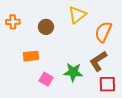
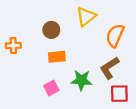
orange cross: (13, 22) -> (13, 46), moved
orange rectangle: (31, 56) -> (57, 57), moved
pink square: (46, 79) -> (51, 88), turned 32

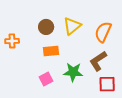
yellow triangle: (86, 17) -> (72, 26), moved

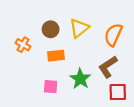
orange cross: (12, 41) -> (23, 45), moved, turned 32
green star: (73, 72) -> (80, 79), turned 30
pink square: (46, 79) -> (51, 87), turned 32

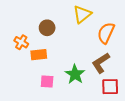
yellow triangle: (79, 28) -> (82, 14), moved
orange rectangle: (56, 56) -> (39, 55), moved

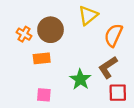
brown circle: (47, 28) -> (51, 30), size x1.5
orange cross: (21, 42) -> (24, 34), moved
pink square: (47, 81) -> (44, 95), moved

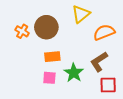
orange semicircle: (113, 35) -> (104, 32), turned 45
orange rectangle: (42, 58) -> (52, 57), moved
pink square: (44, 95) -> (49, 78), moved

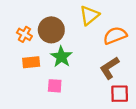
orange rectangle: (52, 57) -> (31, 62), moved
green star: (74, 73) -> (61, 57), moved

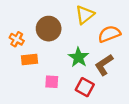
orange cross: (24, 34) -> (17, 39), moved
green star: (61, 57) -> (78, 57), moved
red square: (120, 94) -> (85, 87), moved, turned 30

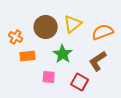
yellow triangle: (85, 15) -> (73, 24), moved
green star: (78, 57) -> (63, 54), moved

